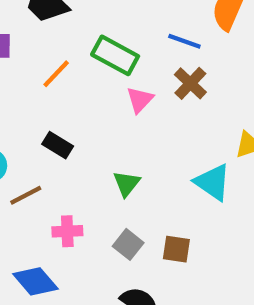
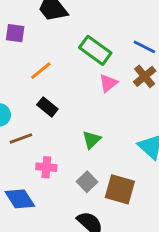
orange line: (56, 74) -> (41, 71), moved
brown square: (176, 249) -> (120, 189), size x1.5

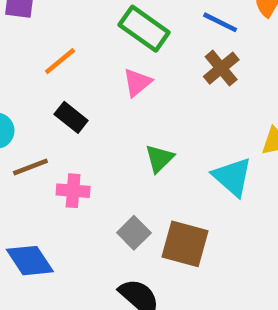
pink triangle: (108, 83) -> (137, 82), moved
green triangle: (91, 140) -> (159, 158), moved
pink cross: (46, 167) -> (73, 191), moved

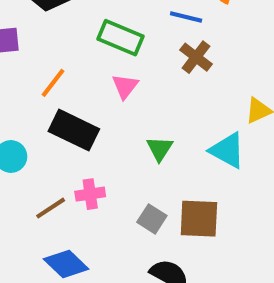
black rectangle: (71, 117) -> (74, 130), size x1.6
brown line: (30, 167) -> (51, 208), moved

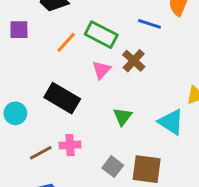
brown cross: (196, 57) -> (134, 61), moved
orange line: (53, 83) -> (66, 42), moved

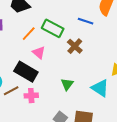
pink triangle: (102, 70) -> (39, 53), moved, turned -32
pink cross: (70, 145) -> (31, 96), moved
brown line: (41, 153) -> (11, 91), moved

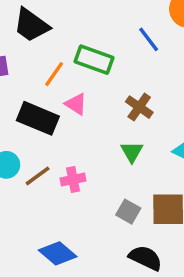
blue line: (86, 21) -> (149, 39), turned 42
brown cross: (75, 46) -> (139, 107), moved
black rectangle: (26, 72) -> (38, 118), moved

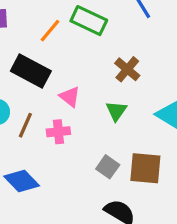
pink triangle: (76, 104) -> (70, 97), moved
brown line: (38, 176) -> (25, 125), turned -35
blue diamond: (58, 253) -> (22, 181), moved

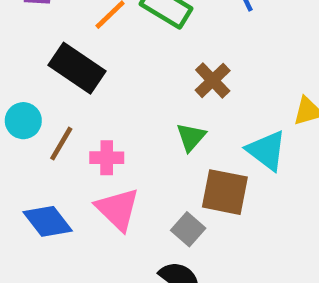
pink triangle: (70, 97) -> (118, 209), moved, size x1.5
gray square: (108, 167) -> (188, 229), moved
brown square: (145, 168) -> (225, 192), moved

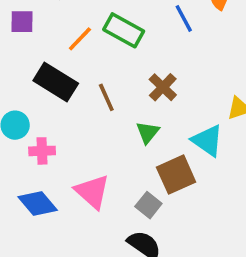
brown line: (61, 144) -> (106, 97), moved, turned -52
pink cross: (107, 158) -> (42, 151), moved
brown square: (225, 192) -> (176, 175), turned -33

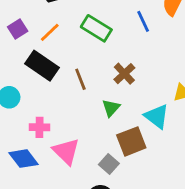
purple square: (22, 22) -> (18, 29), moved, turned -36
orange line: (80, 39) -> (50, 32), moved
pink cross: (42, 151) -> (40, 127), moved

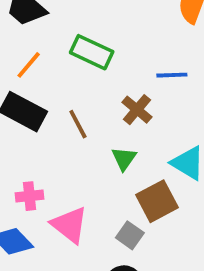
blue line: (143, 21) -> (172, 75), moved, turned -60

